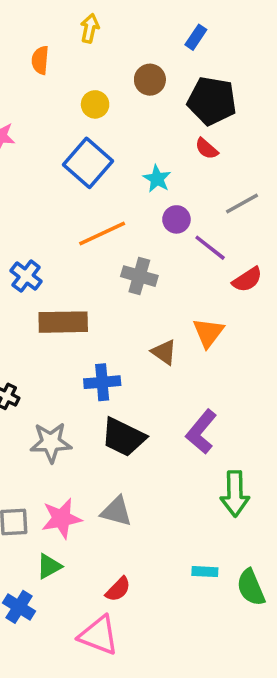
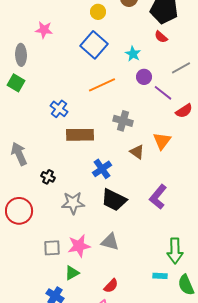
gray cross: (139, 276) -> (123, 121), moved
blue cross: (102, 382) -> (102, 169), turned -30
green arrow: (235, 494) -> (175, 251), moved

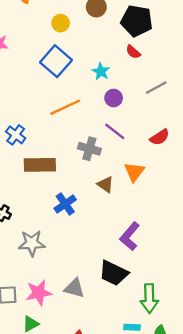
purple line: (163, 93) -> (115, 131), moved
black trapezoid: (114, 200) -> (114, 273), moved

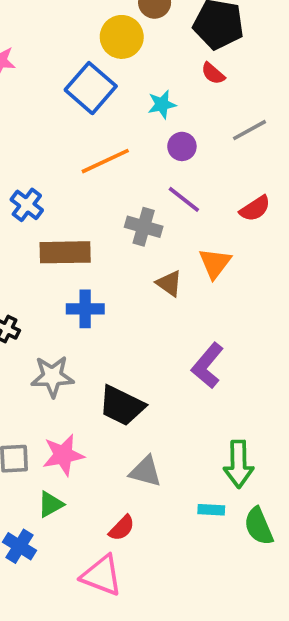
yellow circle: (61, 23) -> (122, 37), moved, size x1.5
cyan star: (101, 72) -> (162, 104), turned 30
blue cross: (65, 204) -> (85, 309), moved, turned 35
black trapezoid: (114, 273) -> (122, 406), moved
gray triangle: (74, 288) -> (145, 471), moved

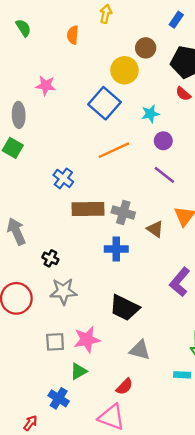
gray cross: (144, 227) -> (123, 213), moved
blue cross: (85, 309) -> (116, 249), moved
gray star: (52, 376) -> (63, 291), moved

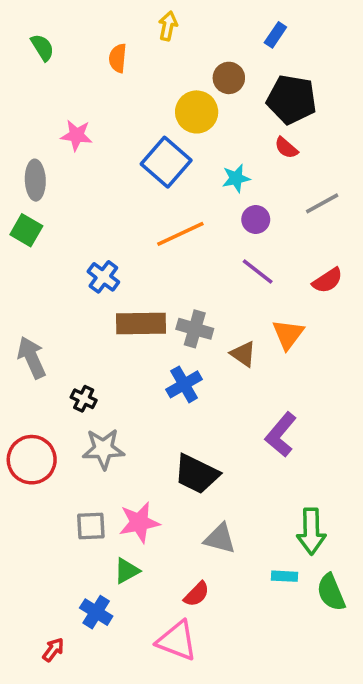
blue cross: (116, 249) -> (184, 384), turned -30

